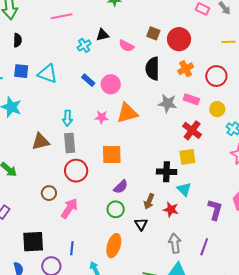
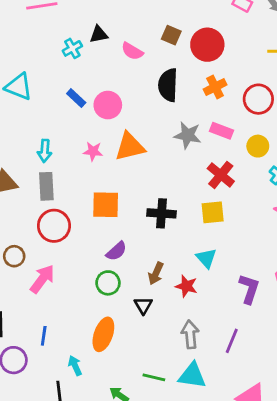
black cross: (167, 172) -> (161, 213), moved

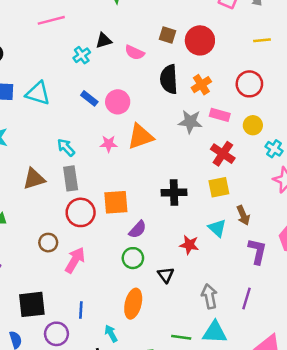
orange cross: (215, 87) -> (201, 85), moved
cyan arrow: (45, 151) -> (66, 147), turned 138
orange square: (106, 205) -> (116, 202), moved
brown arrow: (156, 273) -> (243, 215), moved, turned -42
red star: (186, 286) -> (189, 245), moved

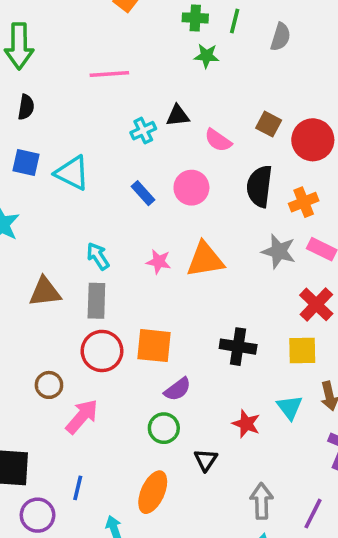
pink circle: (118, 102) -> (191, 188), moved

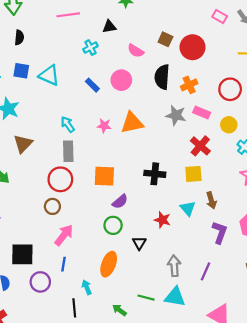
black triangle: (178, 116) -> (109, 27), moved
brown triangle: (45, 292) -> (23, 144), moved, turned -36
red circle: (102, 351) -> (60, 179), moved
brown circle: (49, 385) -> (52, 206), moved
pink arrow: (82, 416) -> (64, 235), moved

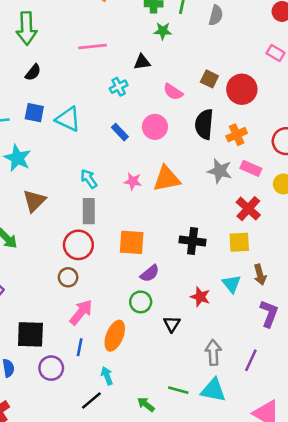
black semicircle: (19, 37) -> (33, 72), turned 32
orange ellipse: (109, 264) -> (115, 336), moved
black line: (74, 308) -> (91, 401), turned 54

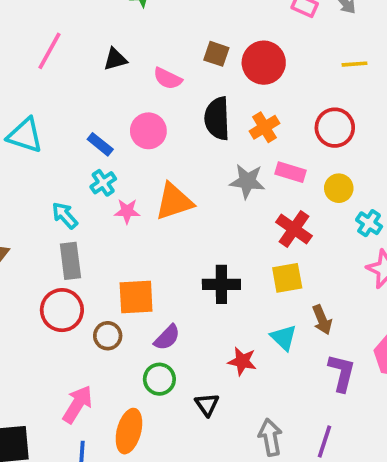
pink line: (93, 46) -> (49, 51), moved, turned -48
black triangle: (142, 62) -> (115, 59), moved
cyan cross: (119, 87) -> (103, 183), moved
brown circle: (68, 277) -> (108, 336), moved

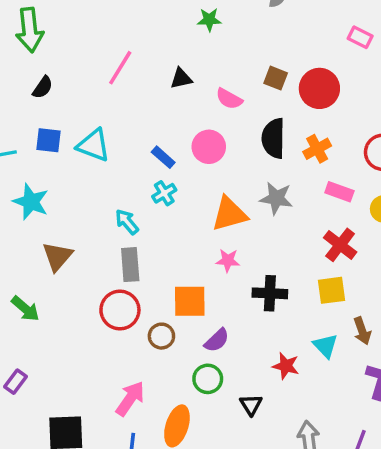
gray star: (247, 181) -> (276, 198), moved
pink star: (127, 211) -> (228, 260), moved

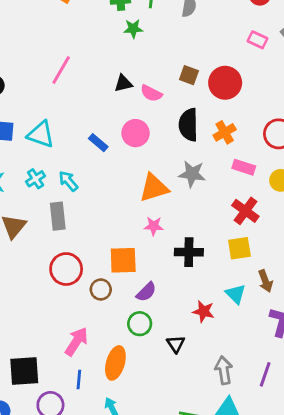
black triangle: (181, 78) -> (123, 83), moved
cyan cross: (164, 193) -> (36, 179), moved
cyan arrow: (127, 222) -> (68, 181), moved
gray rectangle: (130, 265) -> (58, 216), moved

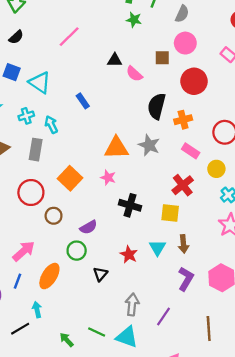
brown square: (189, 75) -> (162, 58), moved, turned -35
pink circle: (136, 133) -> (185, 43), moved
orange square: (123, 260) -> (70, 178), moved, turned 30

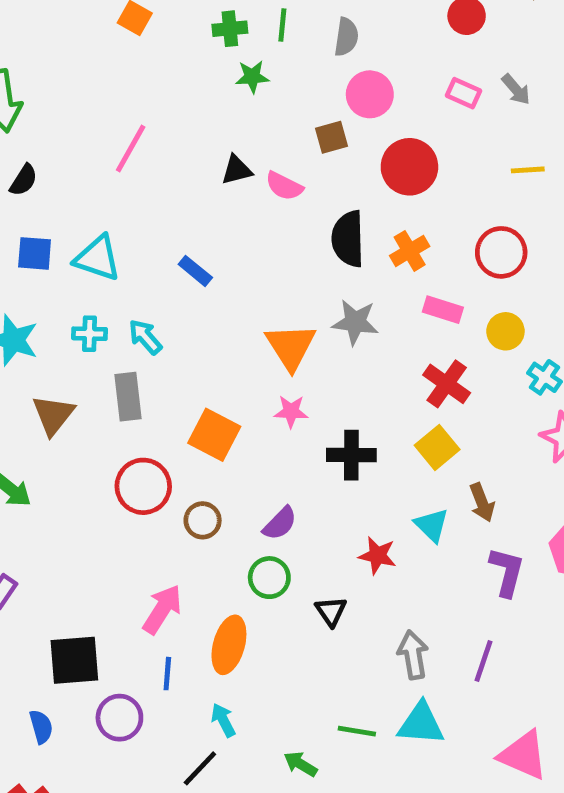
cyan cross: (26, 116) -> (90, 334), turned 35
orange triangle: (116, 148) -> (291, 347), turned -45
yellow square: (170, 213) -> (437, 447), turned -30

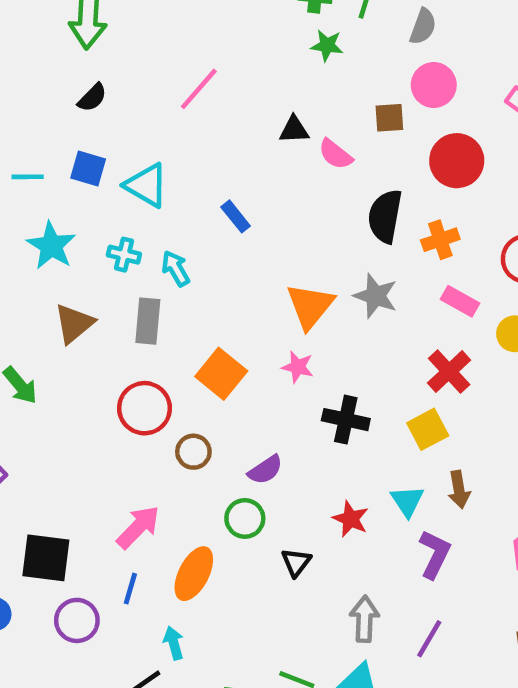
purple L-shape: (507, 572) -> (435, 554), moved

